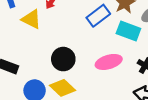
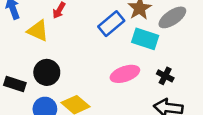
black circle: (63, 59) -> (47, 72), moved

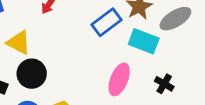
yellow triangle: (38, 31) -> (19, 43), moved
pink ellipse: (125, 74) -> (119, 79), turned -52

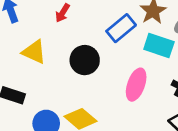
black circle: (32, 74) -> (85, 60), moved

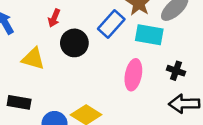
black circle: (85, 60) -> (74, 43), moved

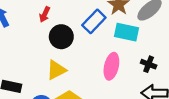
yellow triangle: (33, 59) -> (56, 70), moved, turned -45

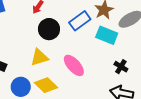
pink ellipse: (111, 66) -> (74, 65), moved, turned -65

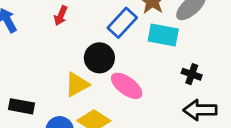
black circle: (49, 29) -> (99, 58), moved

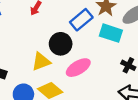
pink ellipse: (127, 86) -> (78, 68), turned -75

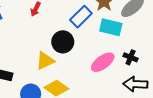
pink ellipse: (78, 68) -> (103, 62), moved

